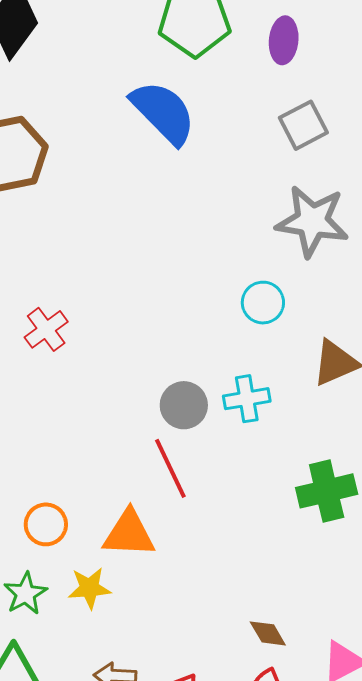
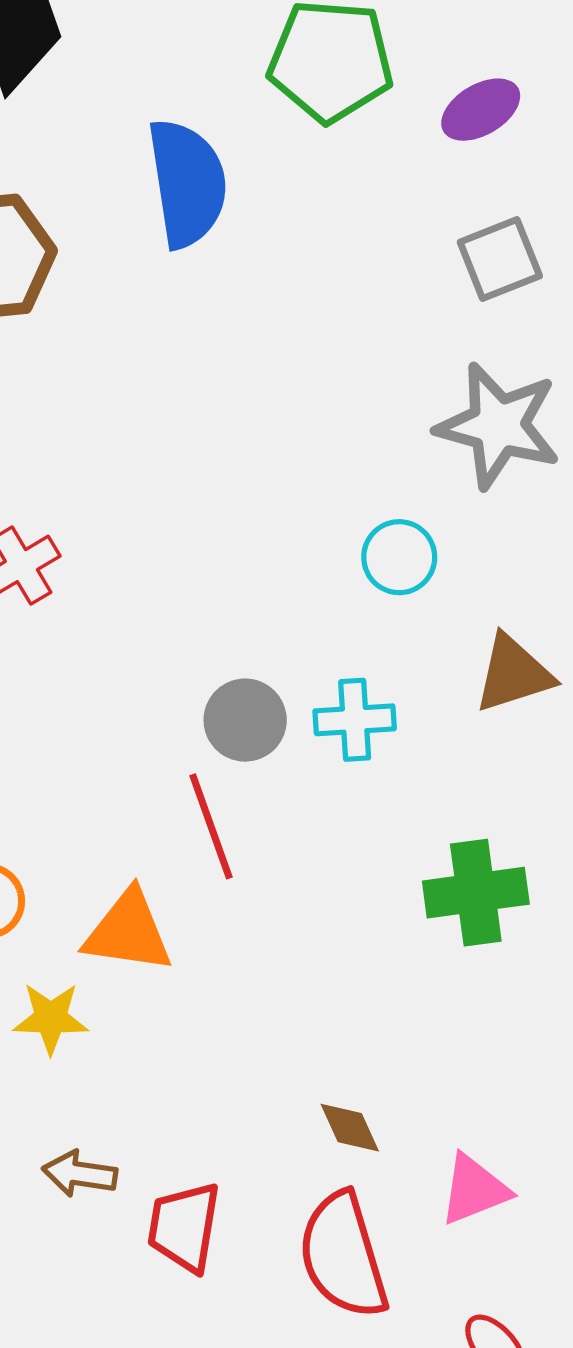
purple ellipse: (284, 40) -> (481, 110), turned 48
blue semicircle: (163, 112) -> (187, 183), moved, turned 30

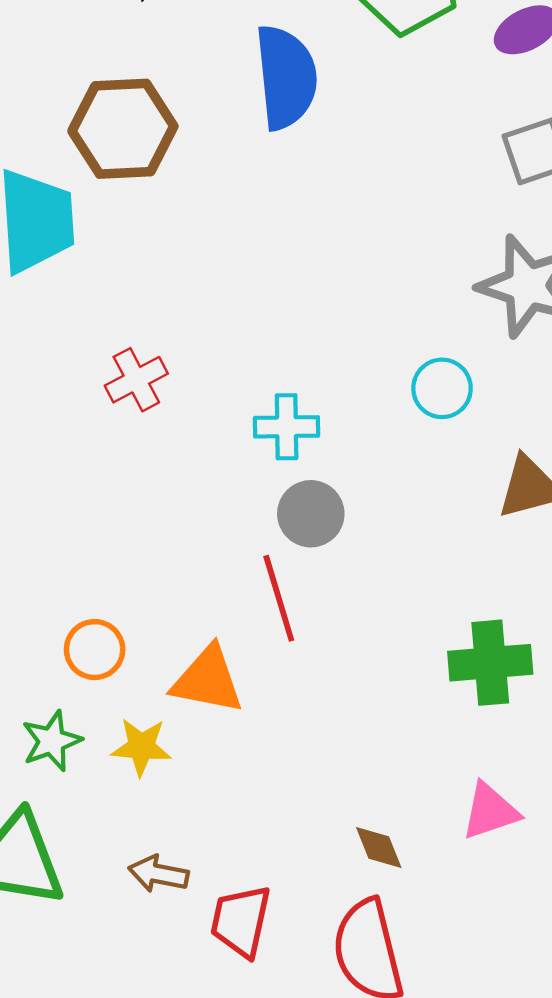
cyan cross: (355, 720) -> (287, 427), moved
pink triangle: (474, 1190) -> (490, 811), moved

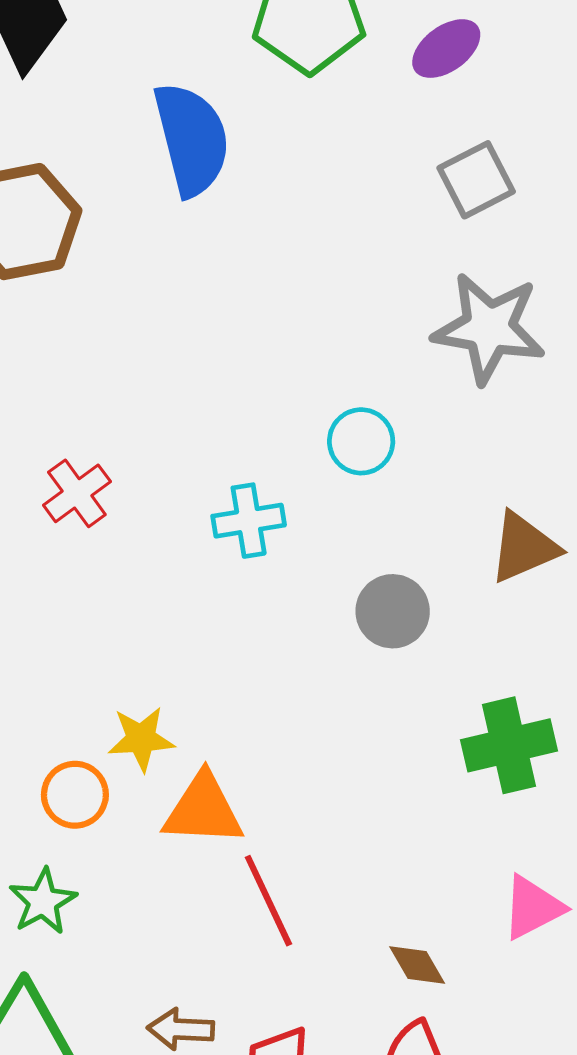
cyan circle: (442, 388) -> (361, 441), moved
gray circle: (311, 514) -> (393, 611), moved
red line: (279, 598) -> (268, 901), moved
yellow star: (141, 747) -> (141, 739), moved

